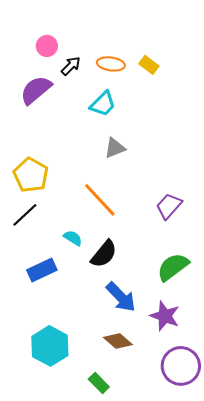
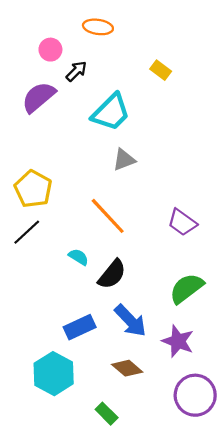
orange ellipse: (111, 64) -> (98, 27), moved
cyan trapezoid: (103, 104) -> (111, 112), size x1.4
purple trapezoid: (169, 206) -> (182, 222), turned -96
blue rectangle: (42, 270) -> (80, 327), moved

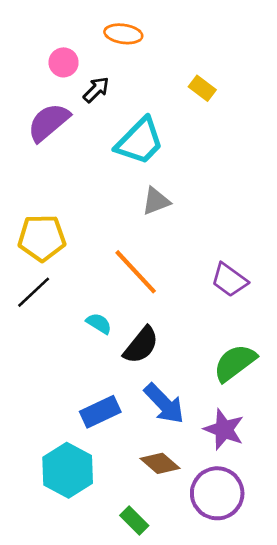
yellow pentagon: (33, 189) -> (42, 238), turned -30
purple circle: (195, 395) -> (217, 493), moved

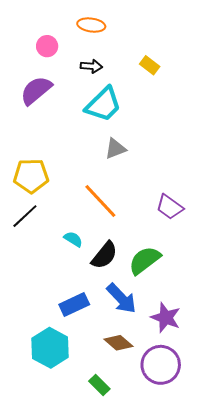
black arrow: (96, 90) -> (91, 66), moved, turned 50
green semicircle: (235, 363) -> (145, 260), moved

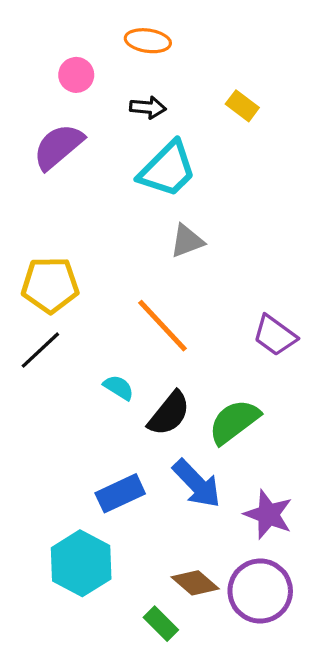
brown diamond: (118, 343) -> (195, 583), moved

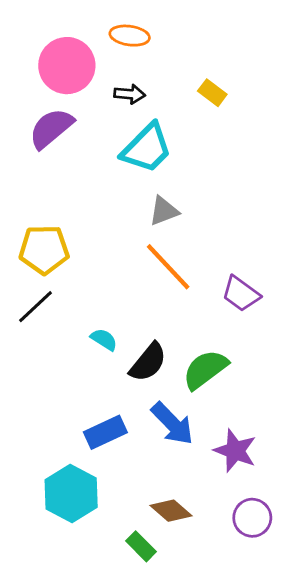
pink circle: (76, 75) -> (67, 66), size x1.8
orange line: (163, 326) -> (168, 267), moved
purple circle: (260, 591) -> (252, 518), moved, size x0.7

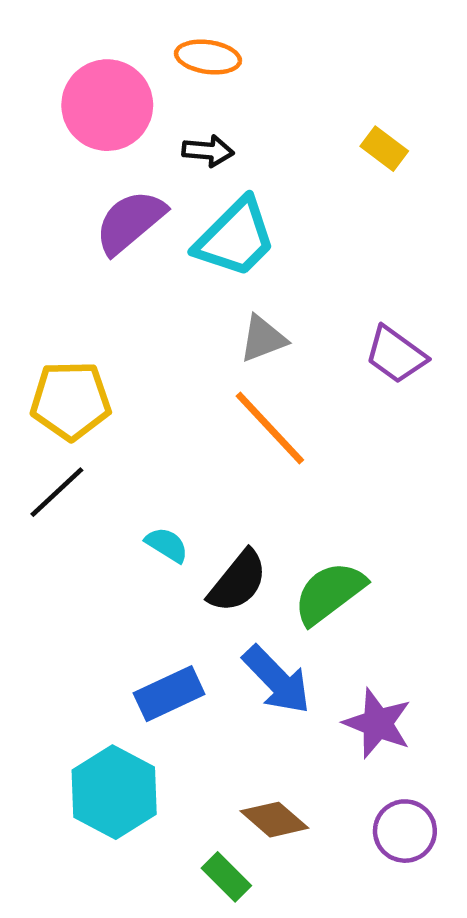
yellow rectangle: (212, 93) -> (384, 149), moved
purple semicircle: (51, 128) -> (130, 222), moved
purple trapezoid: (241, 294) -> (396, 355), moved

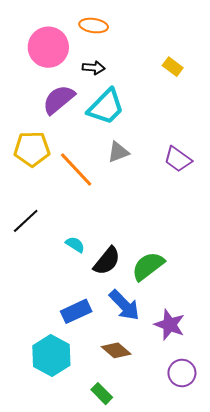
yellow pentagon: (71, 401) -> (32, 149), moved
orange line: (270, 428) -> (76, 169), moved
brown diamond: (274, 820) -> (116, 350), moved

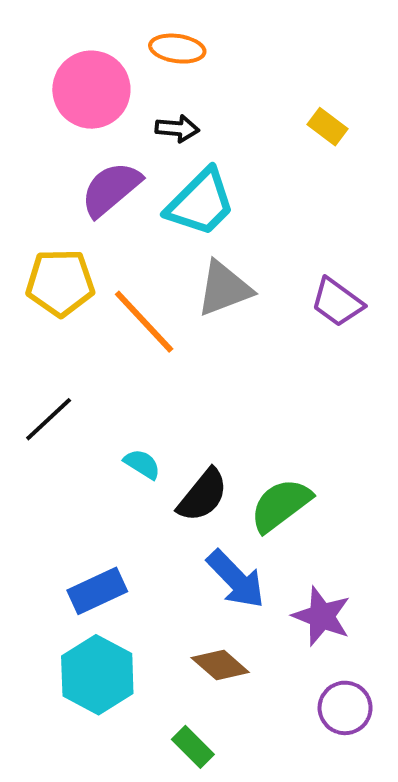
gray triangle: (118, 152) -> (224, 289), size x1.4
blue rectangle: (76, 311) -> (97, 591), moved

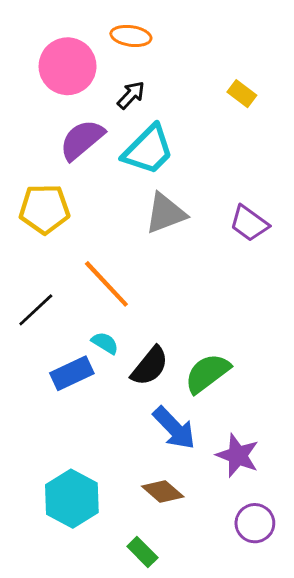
black arrow: (177, 129) -> (131, 95), turned -52
orange line: (144, 322) -> (106, 284), moved
blue rectangle: (97, 591) -> (72, 373), moved

